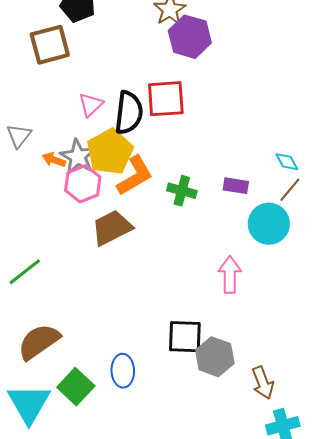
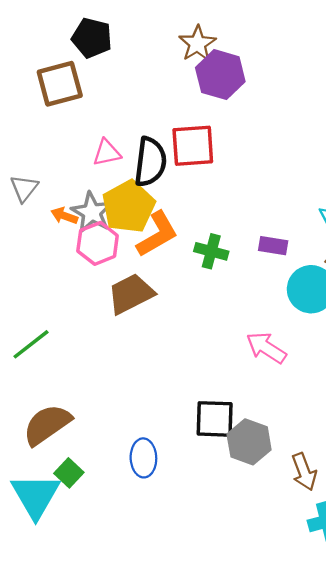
pink triangle: (91, 105) -> (107, 153), turned 32
pink arrow: (230, 275) -> (266, 348), turned -57
green square: (76, 387) -> (69, 473), moved, size x0.7

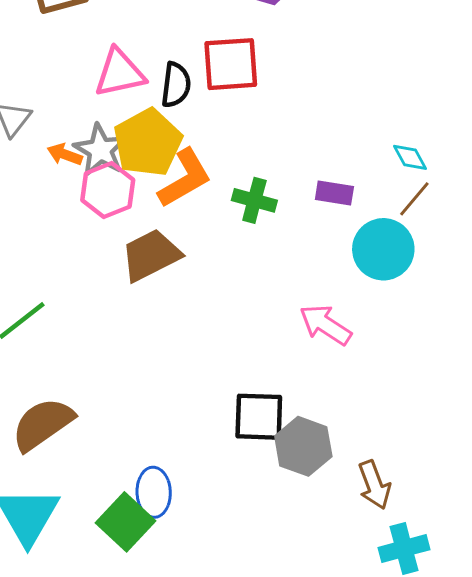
pink triangle: (107, 153) -> (120, 73), size x1.4
black semicircle: (150, 162) -> (176, 85), size x0.7
blue ellipse: (143, 458) -> (154, 492), moved
green square: (69, 473) -> (126, 522), moved, size x1.5

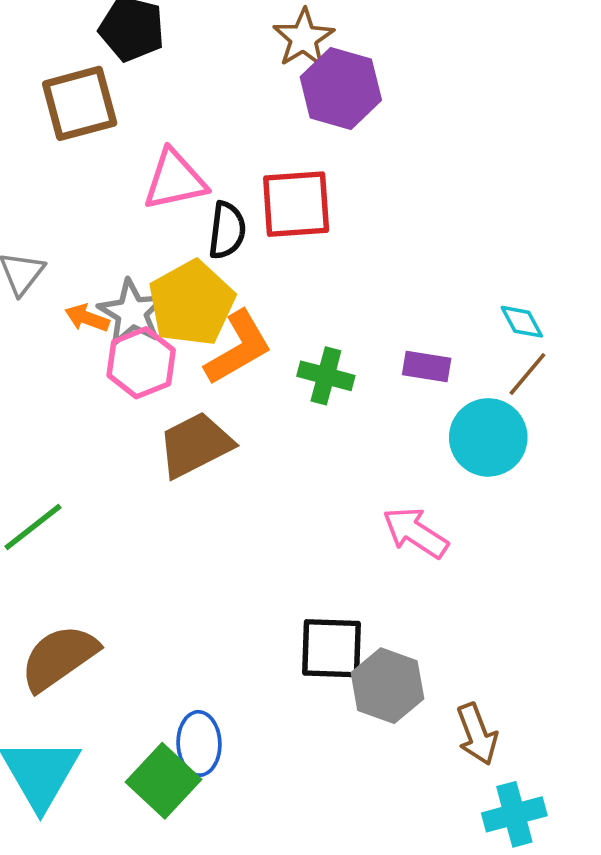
pink triangle: (120, 73) -> (175, 180), moved

